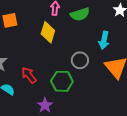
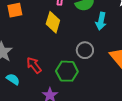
cyan arrow: (104, 40) -> (101, 21), moved

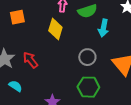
red arrow: (34, 65) -> (30, 60), moved
green hexagon: (67, 71) -> (88, 87), moved

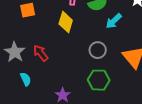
cyan arrow: (103, 28) -> (114, 21), turned 36
cyan semicircle: (15, 86) -> (26, 79), turned 32

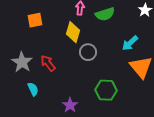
cyan arrow: (114, 21) -> (130, 43), moved
gray circle: (98, 50) -> (88, 52), moved

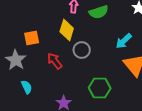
orange square: (35, 20) -> (32, 38), moved
red arrow: (48, 63) -> (55, 61), moved

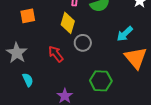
orange square: (32, 38) -> (28, 16), moved

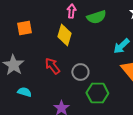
gray circle: (83, 43) -> (80, 72), moved
cyan semicircle: (28, 80) -> (24, 92), turned -48

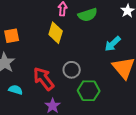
orange square: (24, 28) -> (12, 36), moved
red arrow: (52, 66) -> (44, 79), moved, size x1.4

